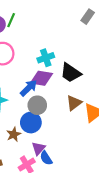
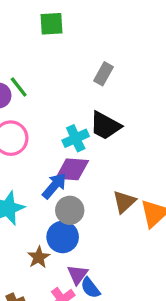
gray rectangle: (88, 17) -> (103, 74), moved
green line: (11, 20) -> (19, 87), turned -56
black trapezoid: (71, 73) -> (105, 126), moved

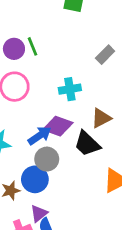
black trapezoid: (105, 126) -> (87, 144), moved
cyan cross: (76, 138) -> (70, 89), moved
brown triangle: (124, 202) -> (101, 118), moved

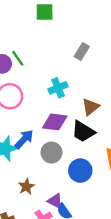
blue arrow: (40, 136) -> (24, 139), moved
blue circle: (35, 179) -> (80, 171), moved
purple triangle: (39, 214) -> (55, 201), turned -42

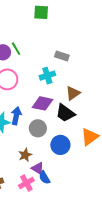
gray rectangle: (82, 51) -> (62, 56), moved, turned 72
blue arrow: (24, 139) -> (16, 116), turned -36
brown star: (26, 187) -> (25, 155), moved

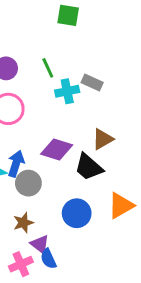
green line: (16, 49) -> (48, 68), moved
cyan cross: (47, 76) -> (67, 91), moved
gray circle: (38, 128) -> (28, 183), moved

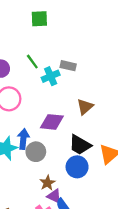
black trapezoid: (89, 167) -> (80, 145), moved
brown star: (23, 223) -> (47, 183), moved

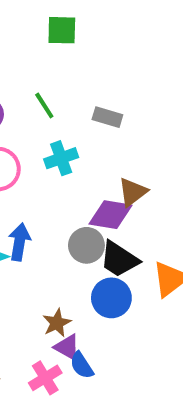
cyan cross: (51, 76) -> (61, 158), moved
purple diamond: (52, 122) -> (111, 215), moved
gray circle: (36, 152) -> (86, 245), moved

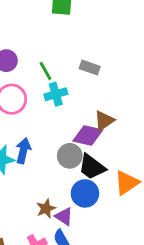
green line: (44, 106) -> (46, 71), moved
purple triangle: (67, 347) -> (64, 217), moved

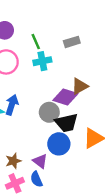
gray rectangle: (90, 68) -> (72, 42), turned -42
black trapezoid: (92, 167) -> (66, 123), turned -55
brown star: (46, 209) -> (13, 161), moved

